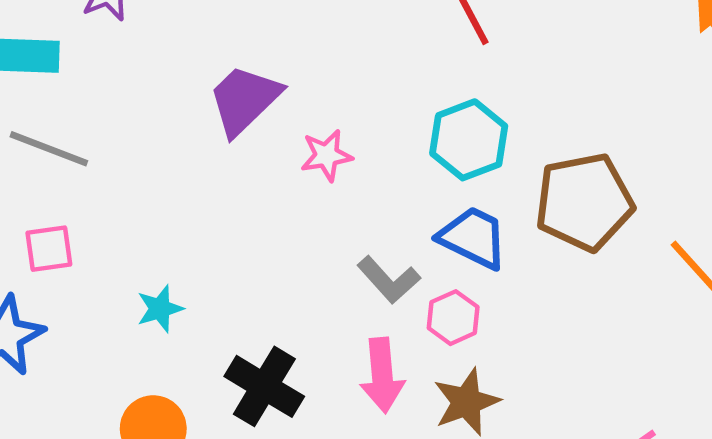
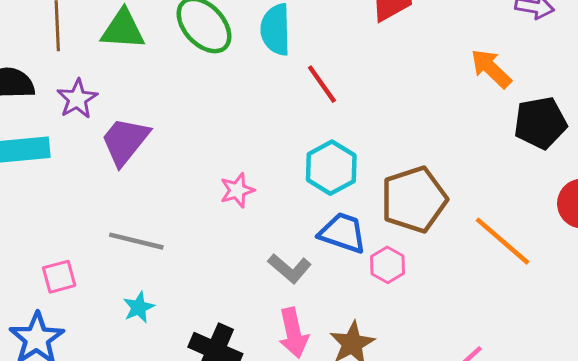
purple trapezoid: (244, 100) -> (125, 141), moved
gray line: (49, 149) -> (136, 241), moved
pink hexagon: (453, 318) -> (388, 265), moved

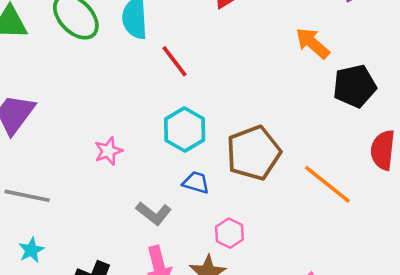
blue trapezoid: (343, 233) -> (196, 183), size x0.7
pink hexagon: (388, 265) -> (229, 233), moved

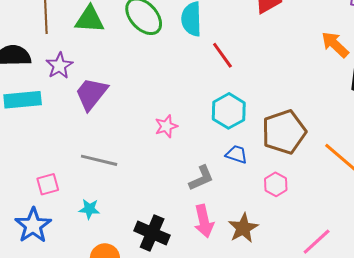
gray L-shape: (154, 213) -> (201, 178), turned -64
pink hexagon: (229, 233) -> (276, 184), moved
cyan star: (31, 250) -> (89, 209), moved, turned 30

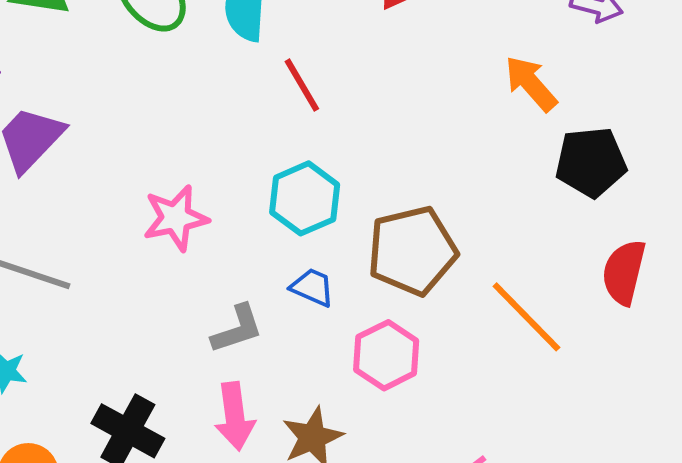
pink star: (166, 126) -> (176, 218), size x1.4
pink hexagon: (276, 184) -> (386, 355), size x1.4

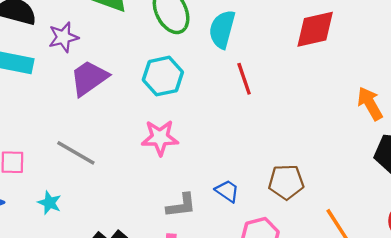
cyan hexagon: (305, 198) -> (163, 76), moved
brown pentagon: (412, 251) -> (286, 182), size x0.7

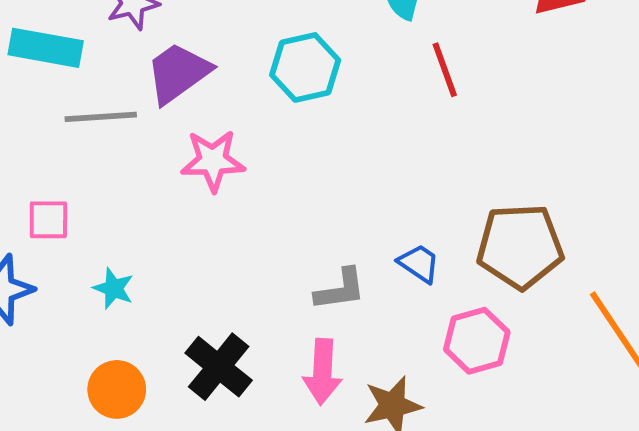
pink star: (160, 138) -> (213, 161), moved
gray line: (76, 153) -> (101, 117), moved, turned -33
brown pentagon: (286, 182) -> (520, 246), size x1.4

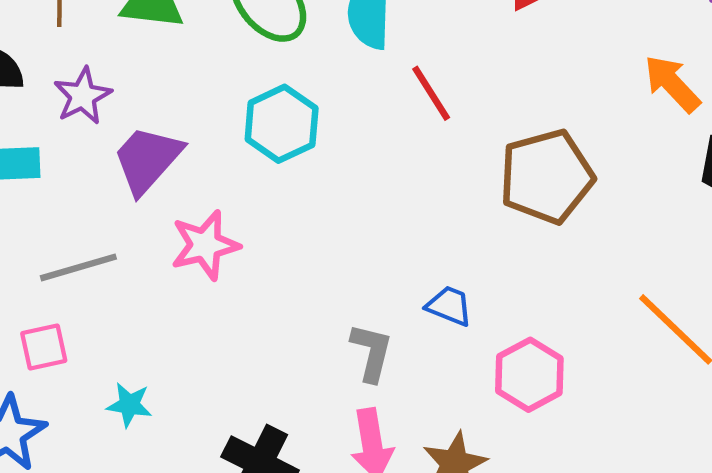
gray line: (101, 117) -> (78, 267), moved
brown pentagon: (520, 246) -> (547, 177), moved
gray L-shape: (340, 289) -> (371, 352), turned -56

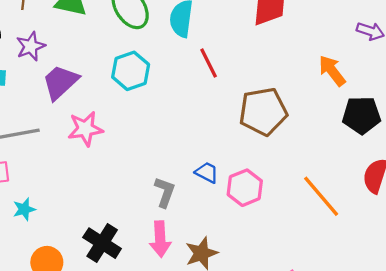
pink hexagon: (529, 375) -> (245, 188), moved
cyan star: (129, 405) -> (24, 209), moved, turned -30

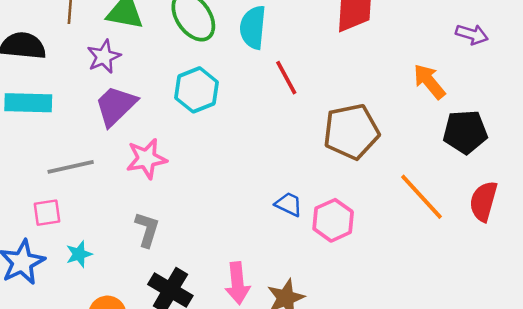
purple star: (31, 46) -> (104, 57), moved
gray L-shape: (165, 192) -> (147, 230), moved
orange line: (321, 196) -> (421, 197), moved

